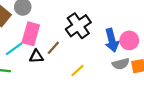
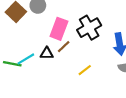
pink rectangle: (31, 34) -> (59, 29), moved
cyan line: (14, 49) -> (26, 59), moved

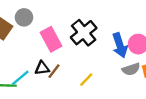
pink rectangle: (59, 29) -> (51, 39), turned -40
brown line: (64, 47) -> (54, 71), moved

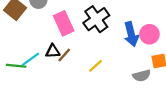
gray semicircle: (131, 69) -> (142, 76), moved

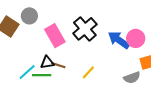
blue arrow: (131, 34) -> (119, 40), turned 145
brown line: (64, 55) -> (58, 65), turned 72
green line: (16, 66) -> (42, 75), moved

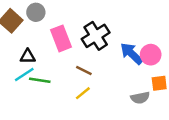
black triangle: (47, 63) -> (28, 56), moved
brown line: (58, 65) -> (84, 71), moved
yellow line: (88, 72) -> (83, 93), moved

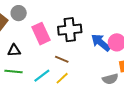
black cross: (96, 36) -> (70, 30), turned 30
cyan line: (24, 74) -> (42, 76), moved
green line: (40, 80) -> (14, 72), moved

